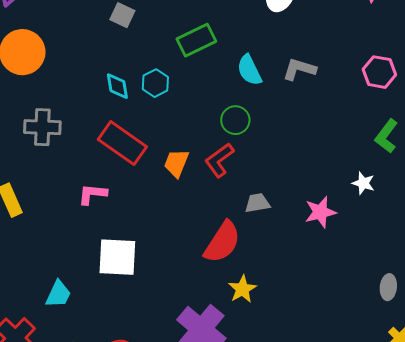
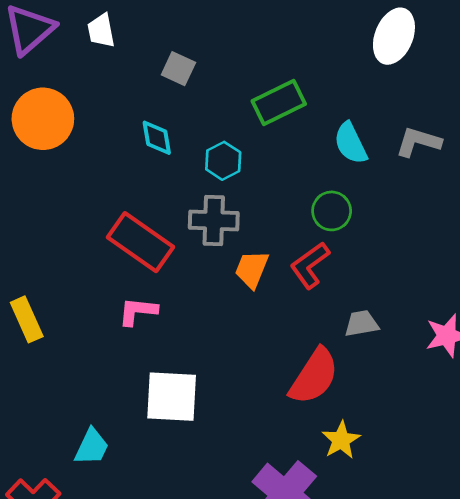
cyan diamond: (117, 86) -> (157, 138), moved
gray cross: (42, 127) -> (214, 220), moved
red rectangle: (122, 143) -> (140, 242), moved

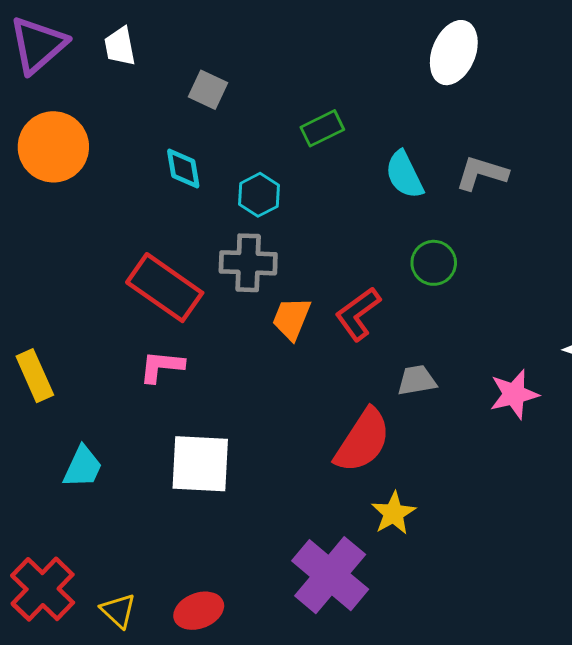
green rectangle: (279, 103) -> (322, 128), size x0.7
green circle: (332, 211) -> (434, 263), moved
cyan trapezoid: (92, 447) -> (83, 467), moved

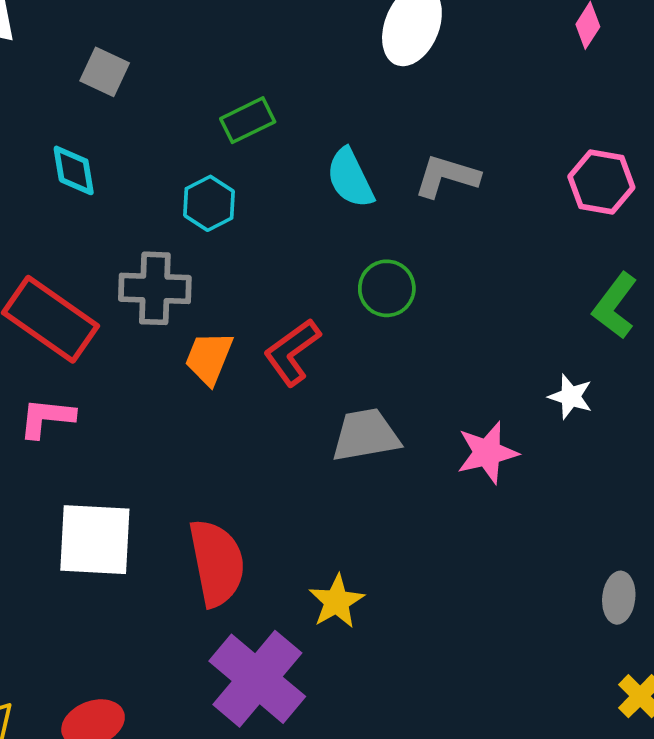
cyan hexagon: (259, 195) -> (209, 203), moved
gray trapezoid: (417, 380) -> (366, 435), size x1.4
red semicircle: (363, 441) -> (217, 563), moved, turned -44

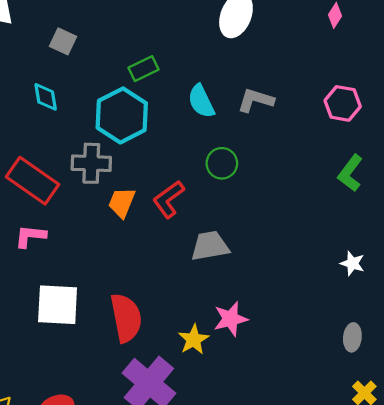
cyan hexagon: (209, 203) -> (122, 115), size x1.8
white star: (570, 397) -> (352, 263), moved
pink star: (487, 453) -> (231, 319), moved

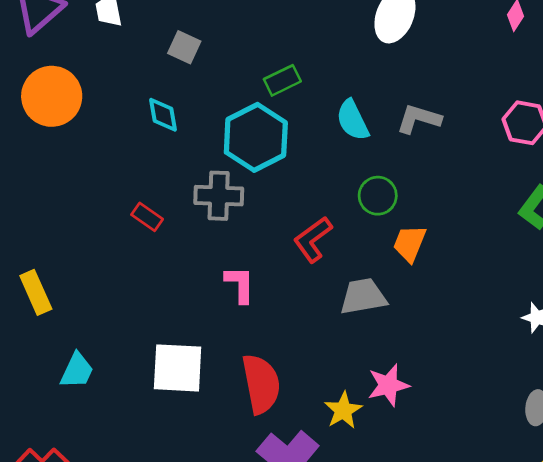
red rectangle: (33, 181) -> (147, 217), size x0.5
orange trapezoid: (122, 202) -> (410, 243), moved
pink L-shape: (30, 236) -> (240, 284), moved, turned 84

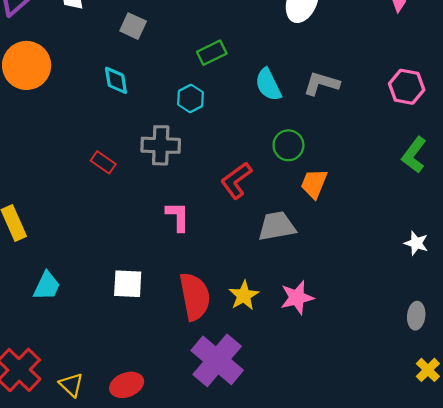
cyan hexagon: (256, 137) -> (190, 98), size x0.5
white square: (178, 368) -> (128, 284), size x0.7
yellow star: (343, 410) -> (244, 295), moved

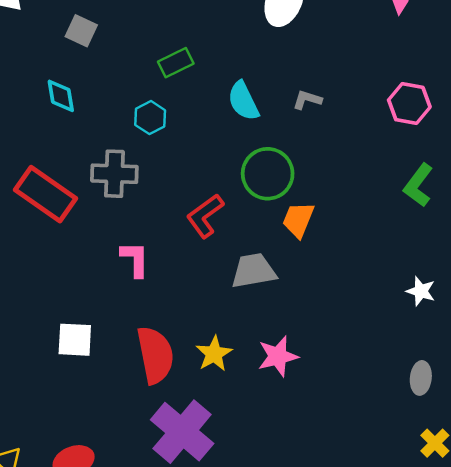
gray L-shape: (321, 84) -> (307, 100), size x0.7
green circle: (288, 145) -> (268, 174), size x1.4
red rectangle: (103, 162) -> (45, 194), size x2.0

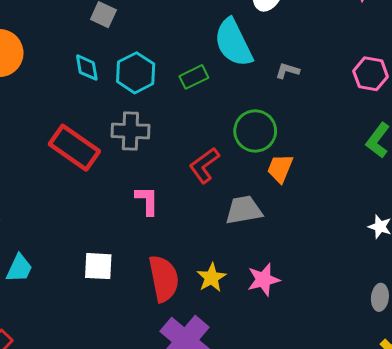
green rectangle: (176, 63) -> (194, 77), moved
cyan semicircle: (243, 101) -> (233, 43), moved, size x1.5
cyan hexagon: (150, 118) -> (136, 73), moved, size x1.5

